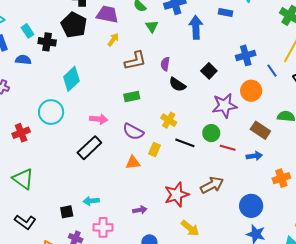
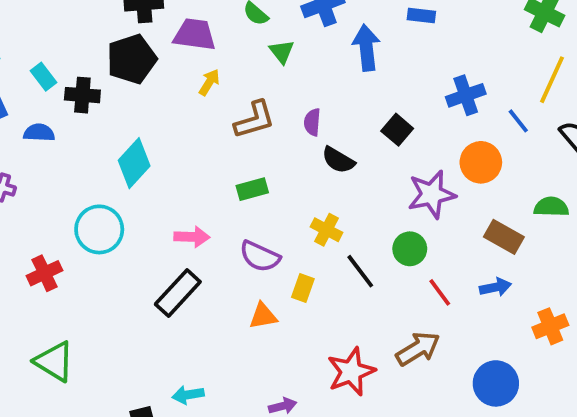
black pentagon: (74, 25) -> (132, 59), turned 30
black line: (185, 143) -> (360, 271), turned 36
red line: (228, 148) -> (440, 292), moved, turned 42

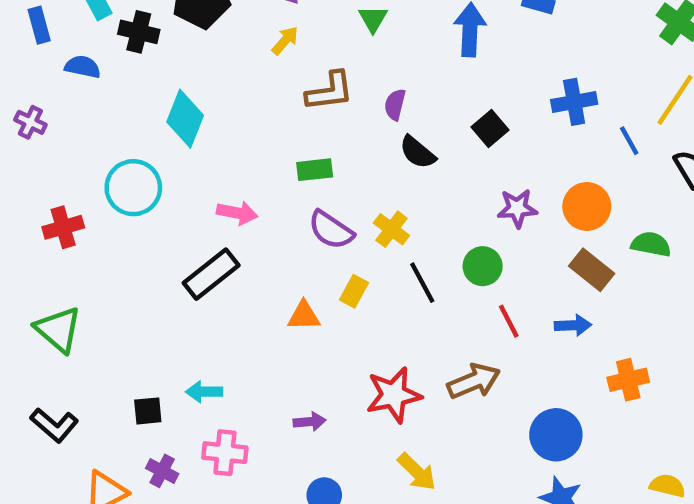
orange circle: (481, 162) -> (587, 206), moved
cyan diamond: (134, 163) -> (185, 119), turned -30
purple star: (432, 194) -> (517, 208), size x0.7
purple semicircle: (260, 256) -> (331, 230), moved

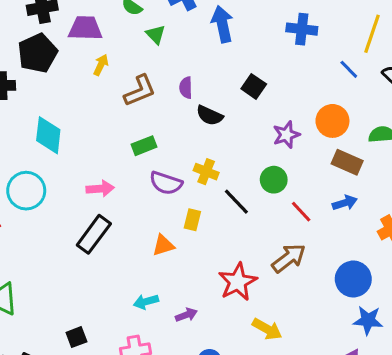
blue cross: (574, 102) -> (302, 29), moved, turned 32
cyan arrow: (204, 392) -> (146, 302), moved

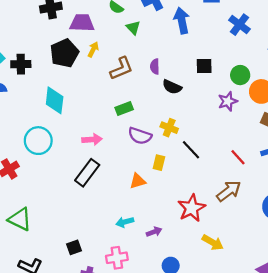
blue cross: (302, 29) -> (239, 25), turned 30
black pentagon: (37, 53) -> (64, 53), moved
black square: (254, 86) -> (204, 66), turned -36
green circle: (274, 180) -> (240, 75), moved

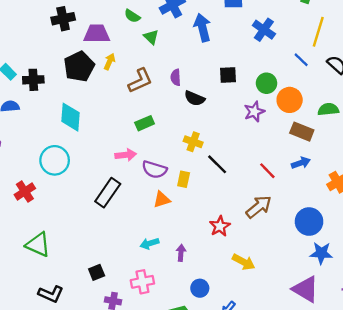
purple semicircle: (140, 136) -> (154, 170), moved
pink arrow: (92, 140) -> (126, 155), moved
red star: (192, 208) -> (220, 226), size x0.7
purple arrow: (154, 232) -> (181, 253), turned -64

